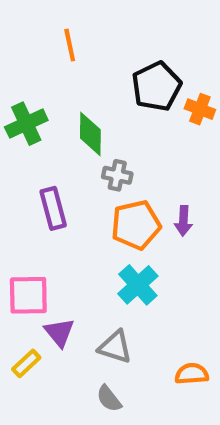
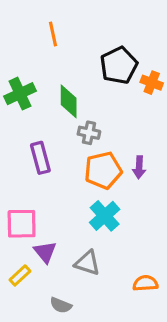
gray semicircle: (109, 399) -> (61, 305), moved, turned -30

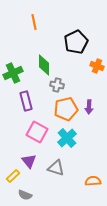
orange cross: (152, 83) -> (97, 66), moved
green cross: (20, 94) -> (13, 73), moved
pink square: (22, 224) -> (37, 132), moved, turned 30
gray semicircle: (61, 305) -> (25, 195), moved

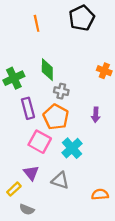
black pentagon: (76, 42) -> (82, 18), moved
orange pentagon: (66, 109) -> (56, 117), moved, turned -30

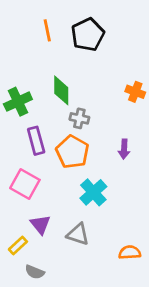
black pentagon: (82, 18) -> (88, 35), moved
pink square: (40, 142) -> (25, 184), moved

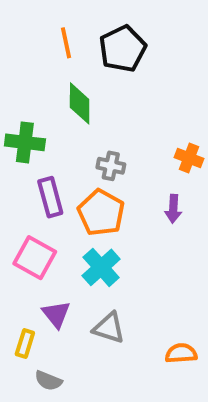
green diamond: (61, 90) -> (80, 103), moved
orange cross: (135, 92) -> (189, 158), moved
green cross: (18, 102) -> (25, 142), turned 32
cyan cross: (93, 192) -> (101, 267), moved
yellow rectangle: (18, 245) -> (25, 344), turned -30

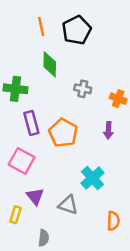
gray cross: (111, 166) -> (83, 89), moved
cyan cross: (101, 267) -> (92, 178), moved
orange semicircle: (181, 353) -> (113, 221), turned 96
gray semicircle: (48, 381) -> (44, 238), moved, turned -105

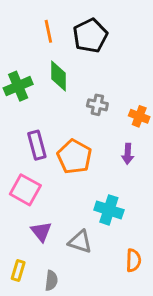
green cross: (16, 89) -> (18, 86), moved, turned -30
cyan cross: (92, 178) -> (109, 210), turned -30
yellow rectangle: (16, 215) -> (18, 270), moved

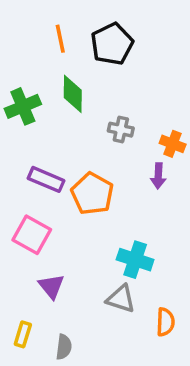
purple rectangle: (37, 145) -> (46, 179), turned -52
purple arrow: (128, 154) -> (158, 176), moved
gray triangle: (80, 242) -> (121, 299), moved

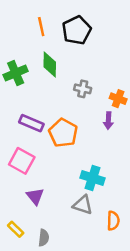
yellow rectangle: (23, 334) -> (16, 229), turned -63

